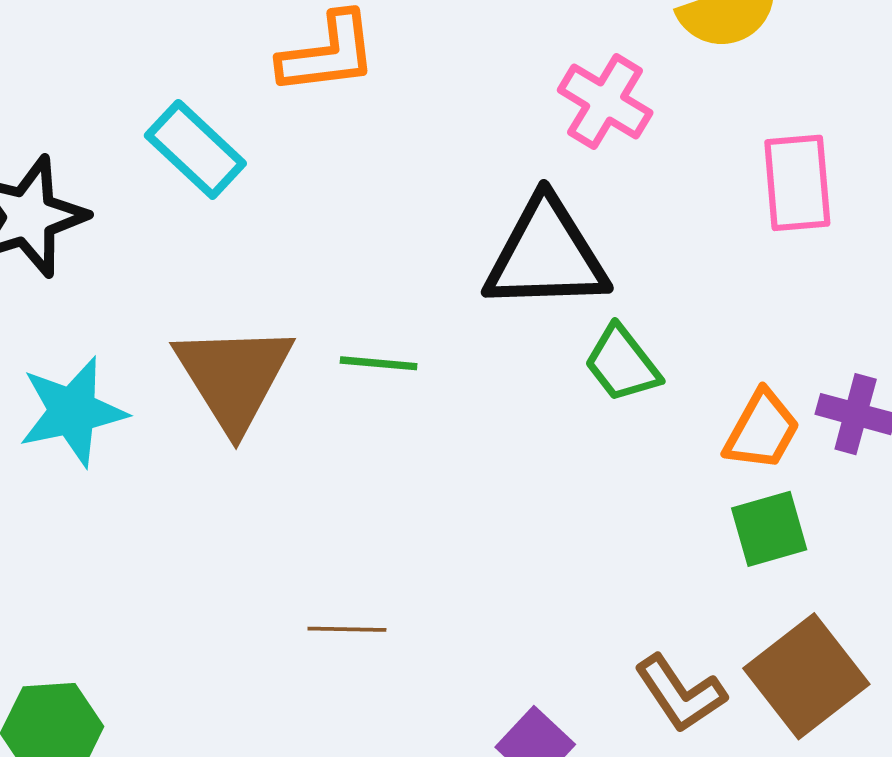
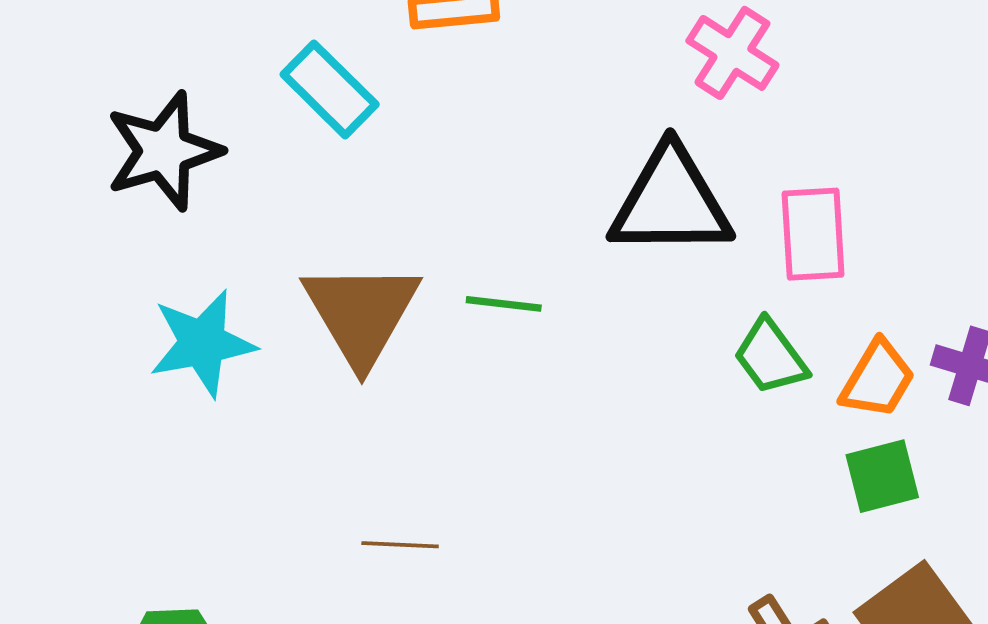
pink rectangle: (797, 183) -> (813, 234), moved
green trapezoid: (622, 364) -> (770, 357), moved
brown line: (347, 629) -> (400, 545), moved

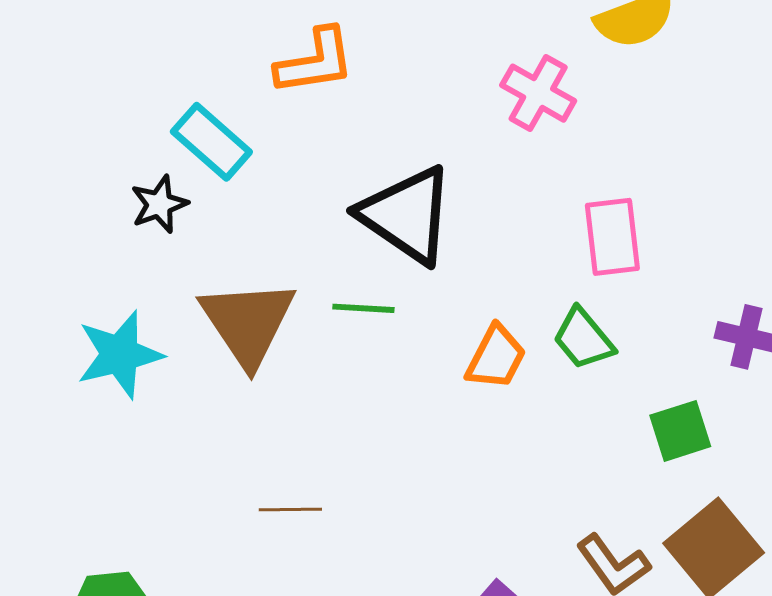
black star: (164, 151) -> (159, 204), moved, size x0.6
black triangle: (671, 202) -> (407, 215), moved, turned 38
orange trapezoid: (878, 379) -> (496, 357), moved

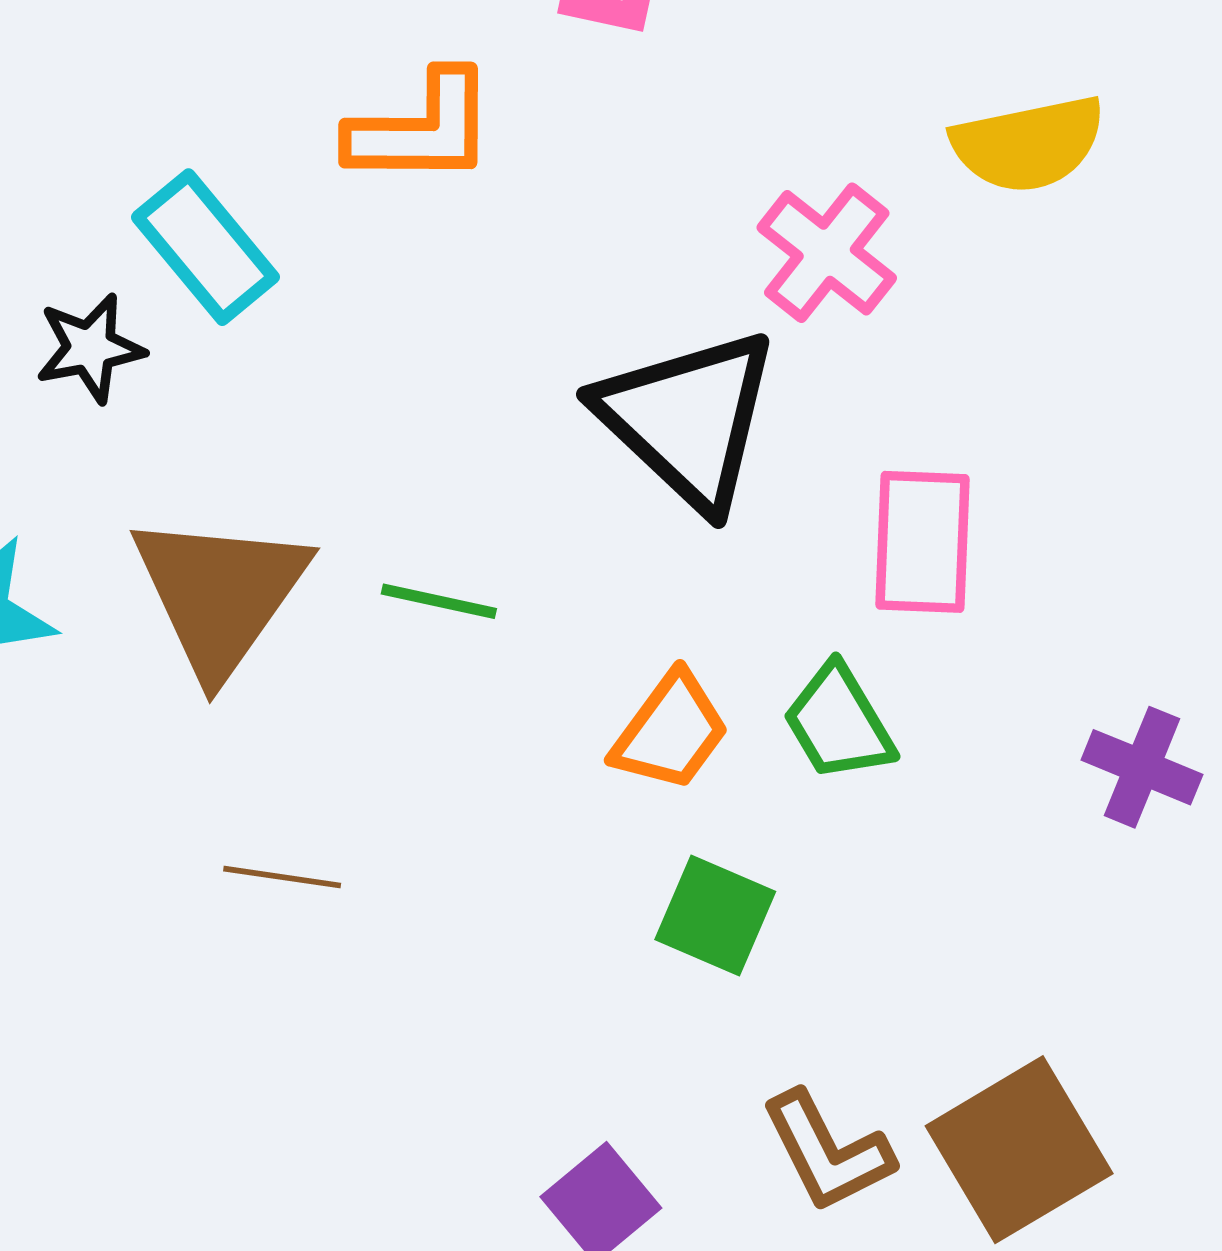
black triangle: (407, 215) -> (688, 419), moved
green square: (680, 431) -> (715, 915), moved, turned 32
brown line: (290, 510) -> (282, 877), moved

